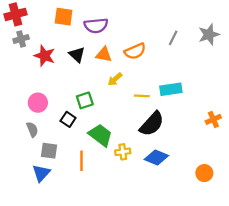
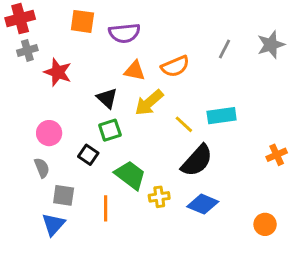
black triangle: (77, 55) -> (107, 98), moved
yellow arrow: (115, 79) -> (149, 103), size x1.5
yellow line: (142, 96) -> (184, 124), turned 40

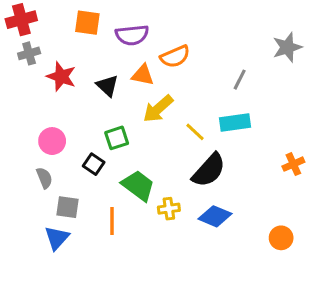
gray line: (224, 49) -> (240, 80), moved
orange semicircle: (175, 66) -> (175, 56), moved
black triangle: (107, 98) -> (107, 86), moved

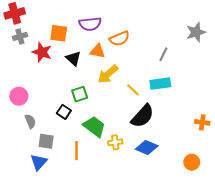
orange square: (87, 23) -> (59, 33), moved
pink circle: (52, 141) -> (19, 96), moved
orange cross: (293, 164) -> (202, 122), moved, turned 32

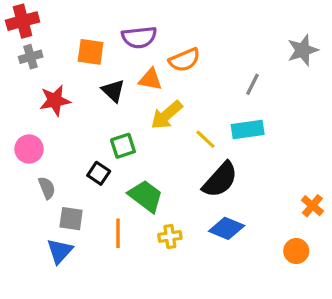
red star: (42, 52) -> (55, 100), moved, turned -30
orange cross: (202, 122) -> (312, 206), moved, turned 32
yellow cross: (115, 142) -> (170, 236), moved

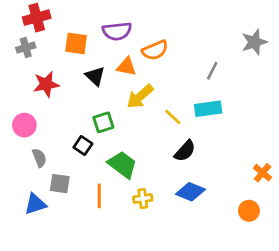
red cross: (23, 21) -> (37, 18), moved
black semicircle: (220, 180) -> (185, 151), size x0.7
blue triangle: (60, 251) -> (35, 204), moved, turned 30

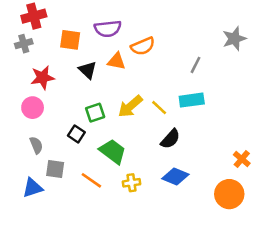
yellow arrow: (140, 97) -> (130, 106), moved
pink circle: (24, 125) -> (33, 108), moved
orange line: (99, 196) -> (91, 180), turned -55
orange circle: (249, 211) -> (229, 194), size x1.5

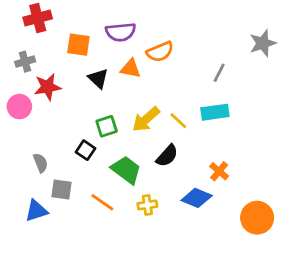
gray cross: (24, 44) -> (25, 62), moved
pink circle: (33, 108) -> (19, 107), moved
black semicircle: (170, 139) -> (167, 156), moved
orange cross: (242, 159) -> (219, 171), moved

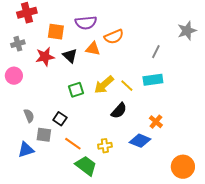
red star: (48, 87) -> (45, 57), moved
black square: (85, 150) -> (60, 119), moved
green trapezoid: (126, 170) -> (86, 166), moved
orange circle: (257, 218) -> (183, 167), moved

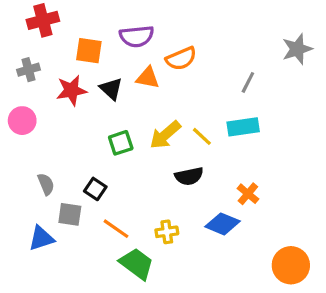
black semicircle: (119, 111) -> (189, 176), turned 36

